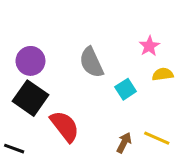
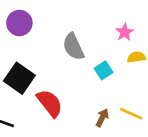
purple circle: (30, 61) -> (19, 23), moved

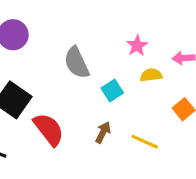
brown arrow: (102, 118) -> (103, 132), moved

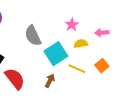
cyan square: (112, 91) -> (56, 54), size x1.6
yellow line: (145, 142) -> (77, 69), moved

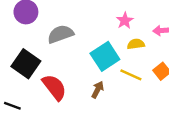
gray semicircle: (33, 36) -> (60, 34), moved, turned 95

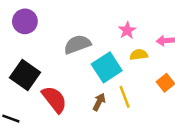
gray semicircle: (60, 34) -> (77, 44), moved
yellow line: (131, 75) -> (125, 97), moved, turned 45

